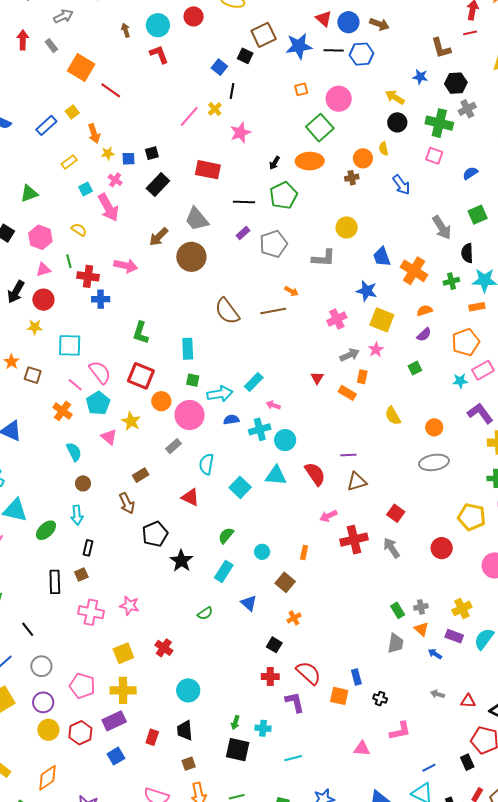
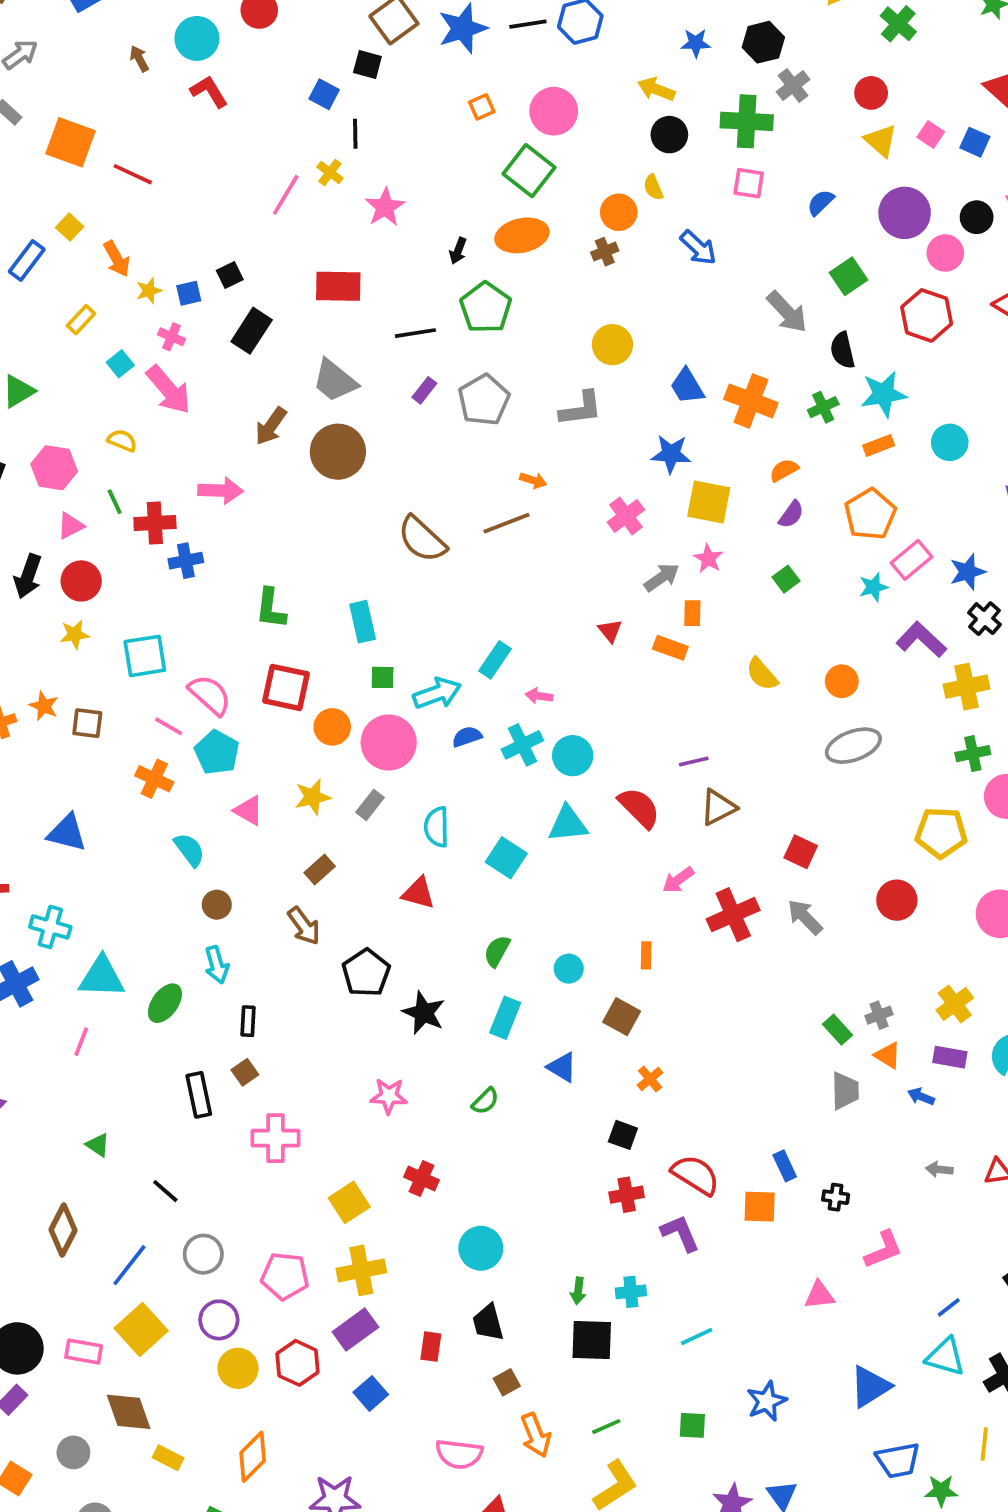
yellow star: (131, 421) -> (313, 797), moved, turned -30
pink star: (129, 606) -> (389, 1096), moved

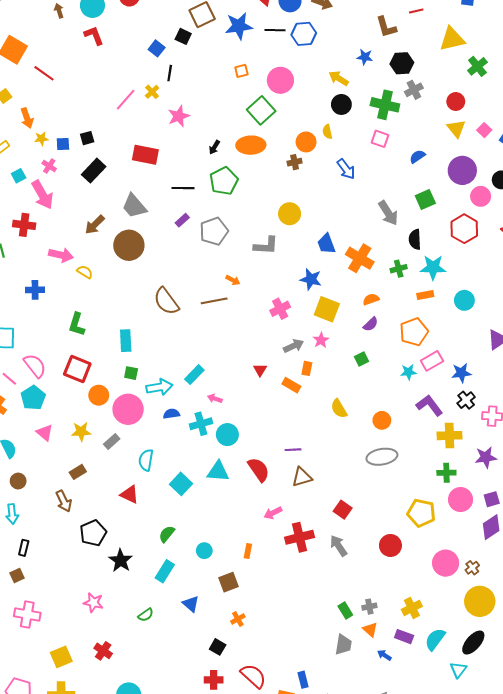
yellow semicircle: (122, 441) -> (85, 272), moved
red cross: (155, 523) -> (24, 225), moved
brown square: (622, 1017) -> (228, 582), turned 30

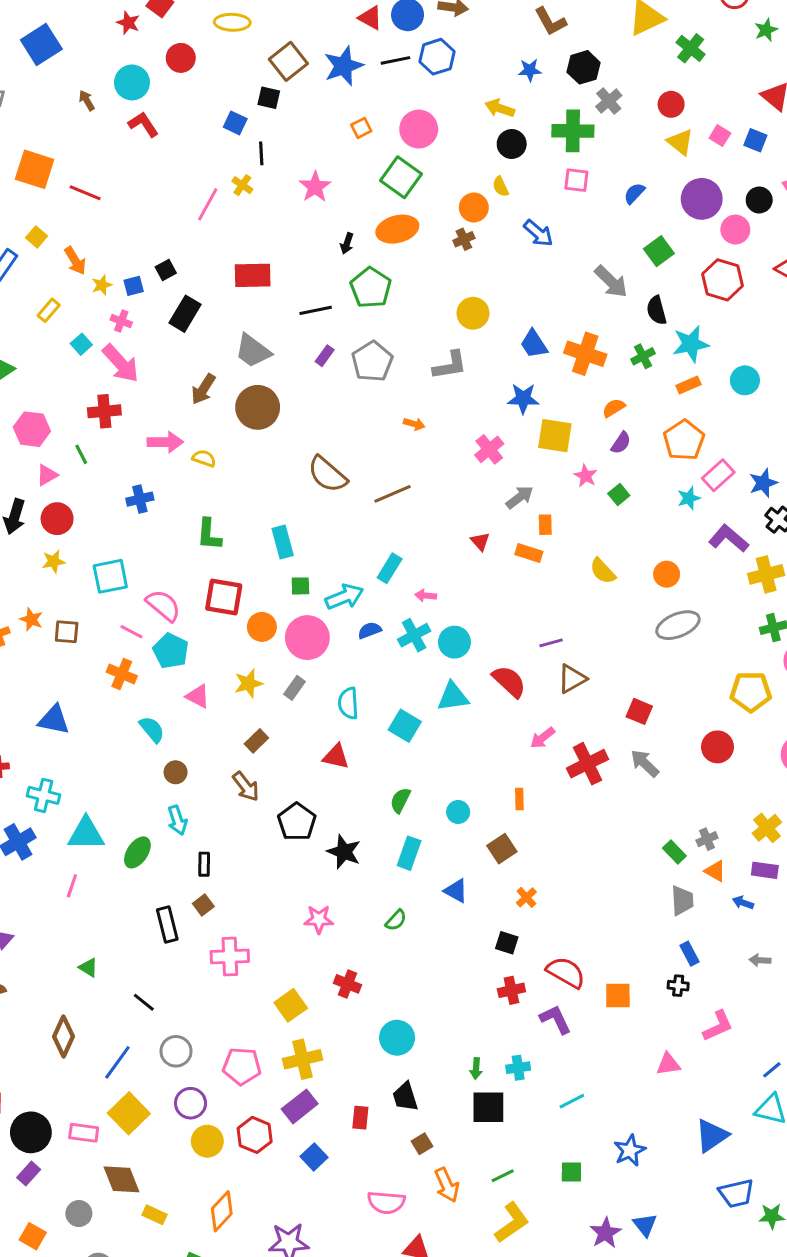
pink star: (179, 116) -> (315, 187), moved
brown line: (214, 301) -> (392, 494), moved
pink star: (321, 340) -> (586, 476), moved
blue rectangle: (303, 680) -> (689, 954), moved

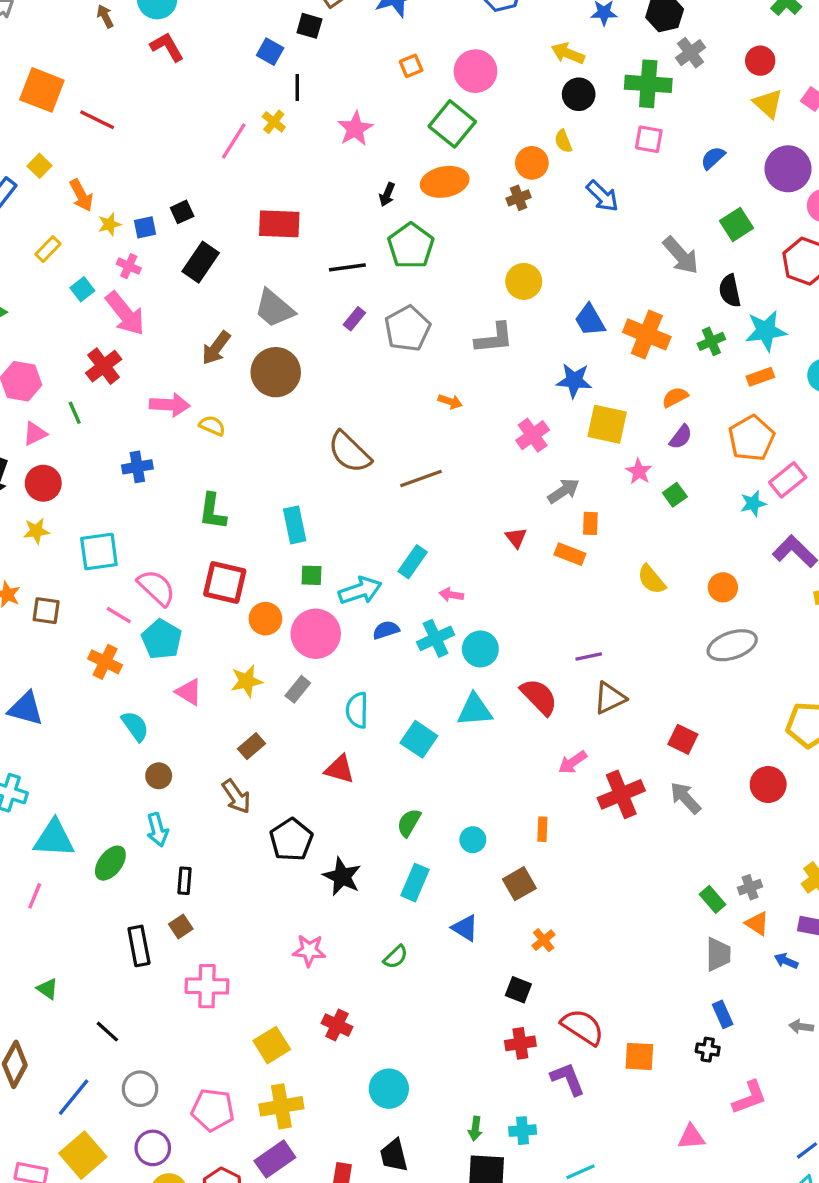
red cross: (104, 411) -> (104, 366), turned -36

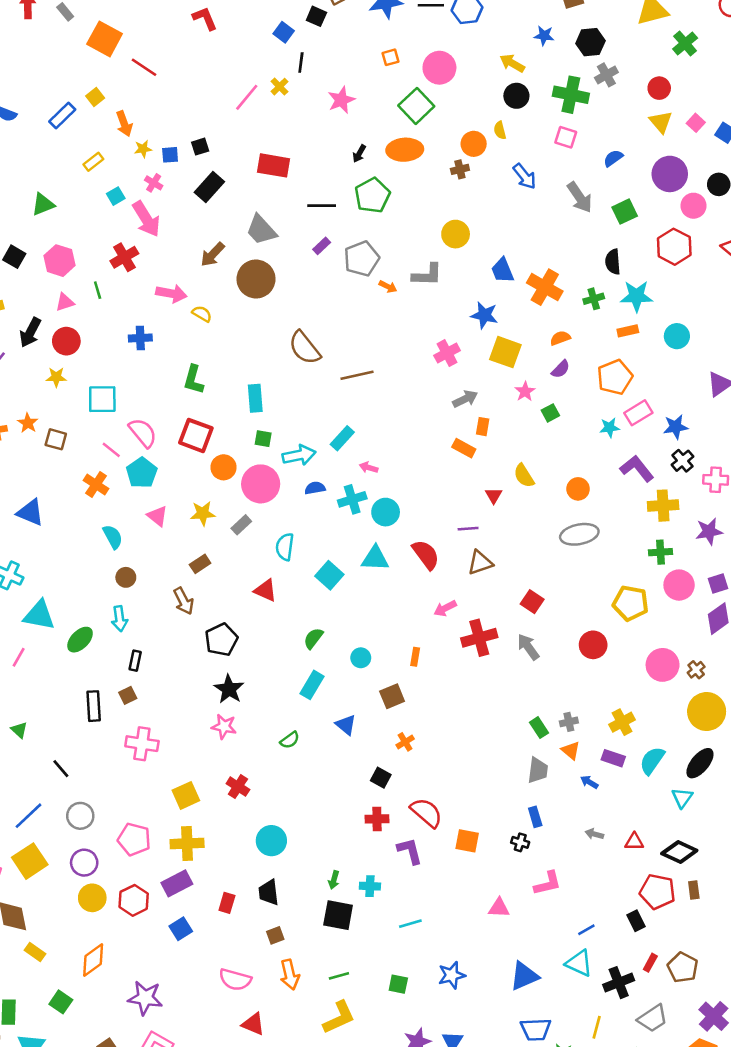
gray arrow: (681, 255) -> (580, 197), moved
orange arrow: (450, 402) -> (388, 287), moved
red triangle: (516, 538) -> (494, 496), moved
black star: (342, 877) -> (229, 689), moved

